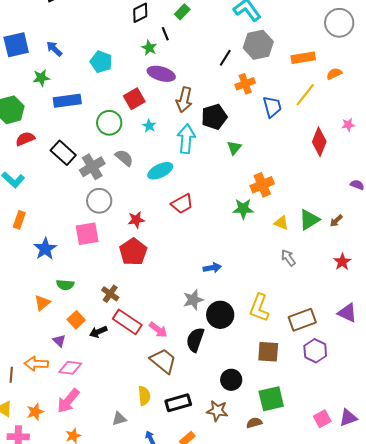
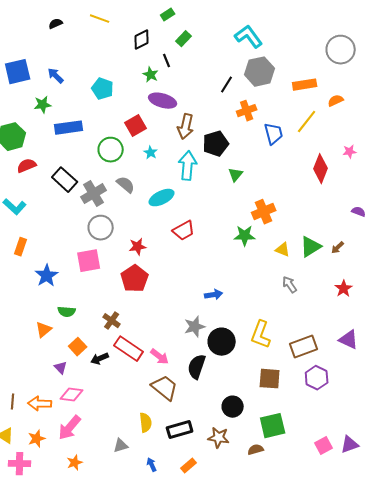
orange arrow: (36, 364) -> (40, 404), moved

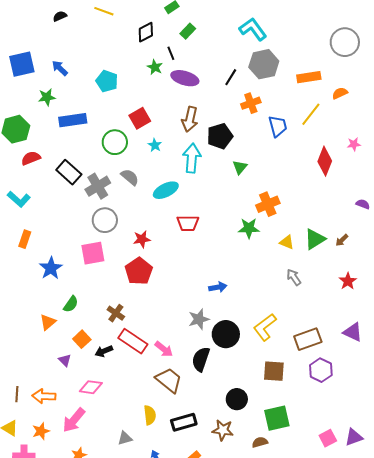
purple ellipse: (163, 101) -> (185, 78), moved
red trapezoid: (184, 231) -> (188, 223), turned 30
green semicircle: (67, 312) -> (71, 304), turned -60
yellow L-shape: (261, 335) -> (265, 327), turned 32
pink diamond: (72, 395) -> (91, 387), moved

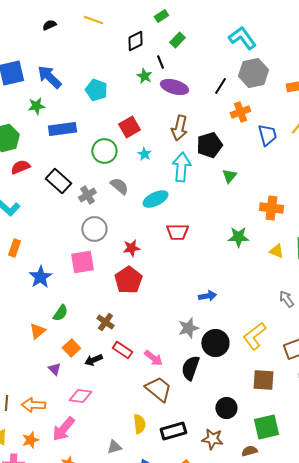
blue arrow: (60, 68) -> (49, 77), size x1.5
gray cross: (98, 186) -> (87, 195), size x0.7
orange cross: (268, 204) -> (271, 208), moved, turned 30
gray arrow: (294, 277) -> (286, 299), moved
red rectangle: (133, 341) -> (122, 350), size x0.7

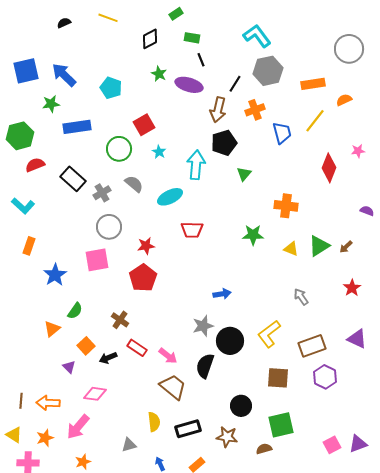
green rectangle: (177, 40) -> (192, 38), turned 56
black line: (160, 62) -> (201, 60), moved
brown arrow: (179, 128) -> (218, 110), moved

